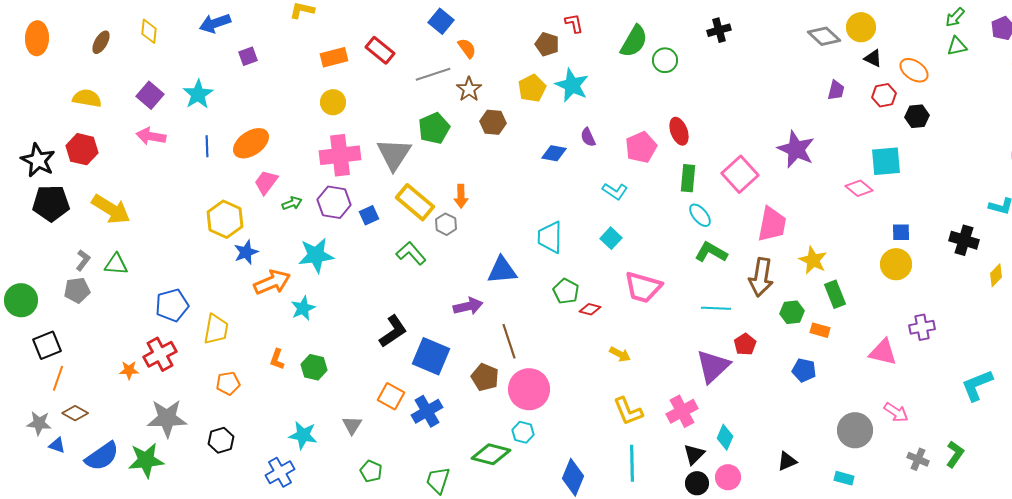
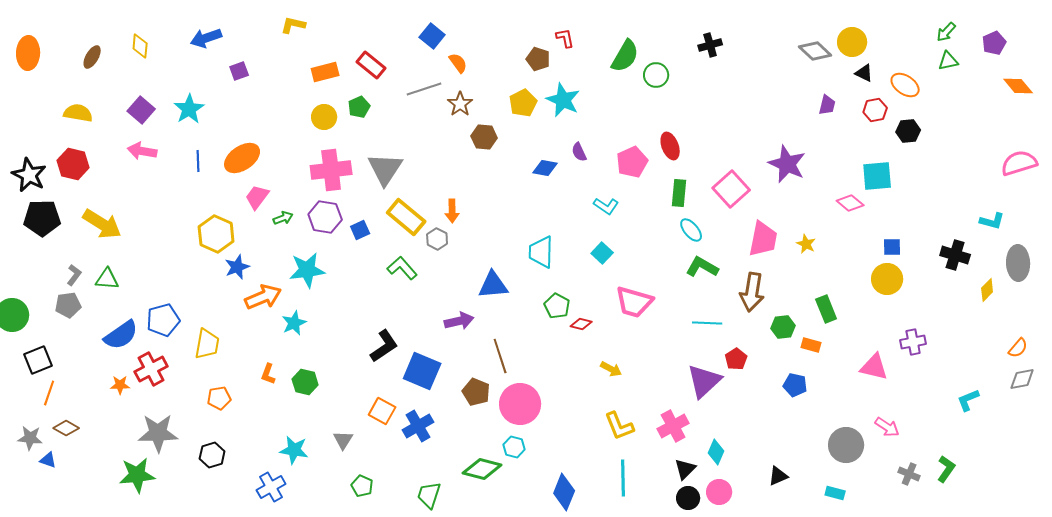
green pentagon: (434, 128) -> (359, 107), moved, size x0.7
yellow star: (813, 260) -> (806, 244), moved, size x0.7
cyan L-shape: (977, 385) -> (968, 400), size x0.7
blue semicircle: (102, 456) -> (121, 335), moved

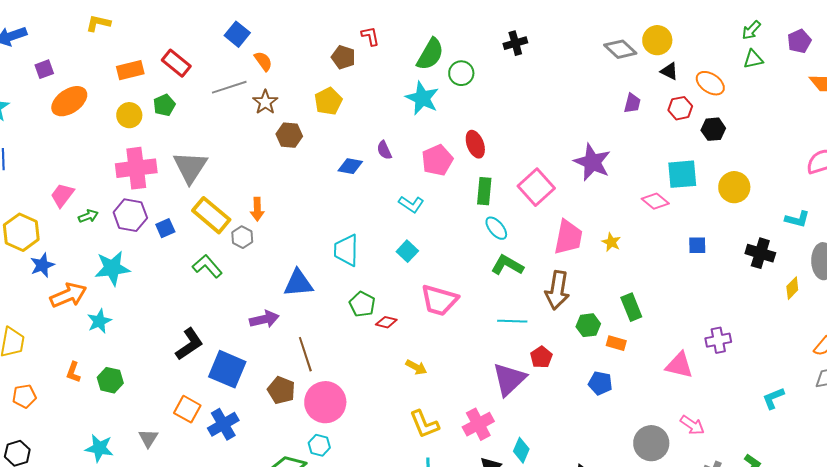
cyan star: (563, 100) -> (422, 98), moved
orange ellipse: (242, 158) -> (69, 101), moved
yellow circle: (887, 279) -> (734, 187), moved

